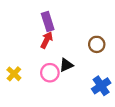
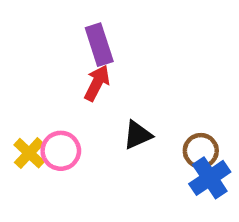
brown circle: (97, 44) -> (201, 151), moved
pink circle: (50, 73) -> (61, 151), moved

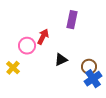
purple rectangle: (99, 45) -> (72, 20), moved, turned 30
pink circle: (61, 151) -> (27, 46), moved

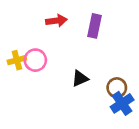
red arrow: (43, 37) -> (56, 21), moved, turned 56
yellow cross: (13, 68) -> (17, 60), moved, turned 32

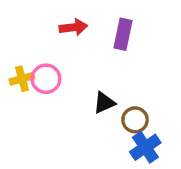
brown circle: (117, 88) -> (135, 120), moved
blue cross: (122, 103) -> (145, 147), moved

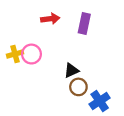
brown circle: (135, 120) -> (78, 87), moved

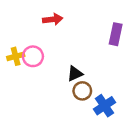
purple rectangle: (84, 23) -> (116, 34), moved

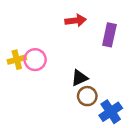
red arrow: (53, 19) -> (76, 21), moved
purple rectangle: (116, 34) -> (109, 35), moved

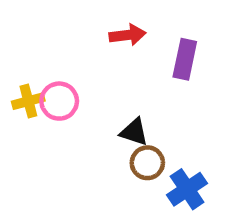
black triangle: (79, 78) -> (134, 132), turned 42

